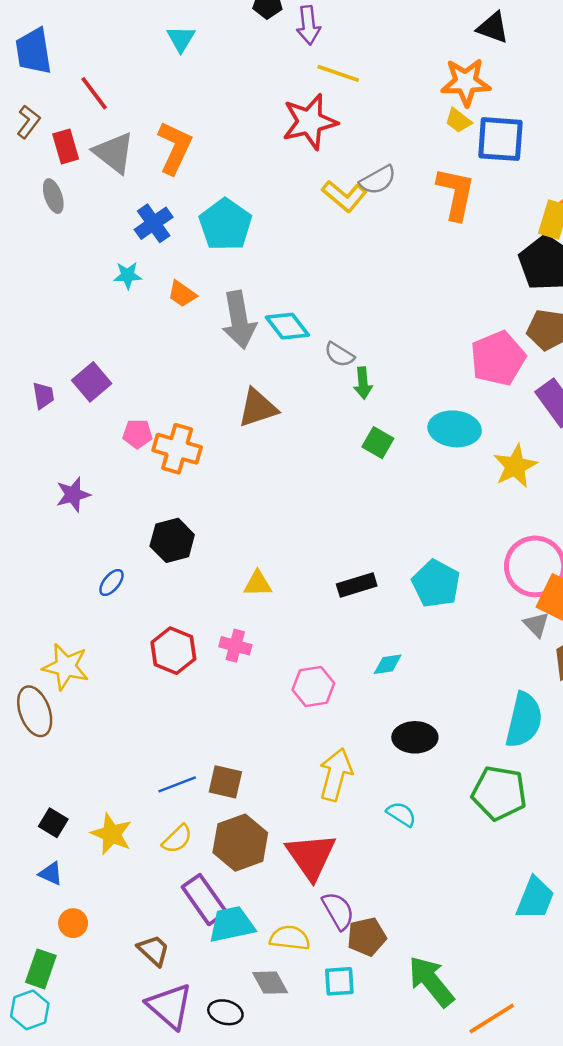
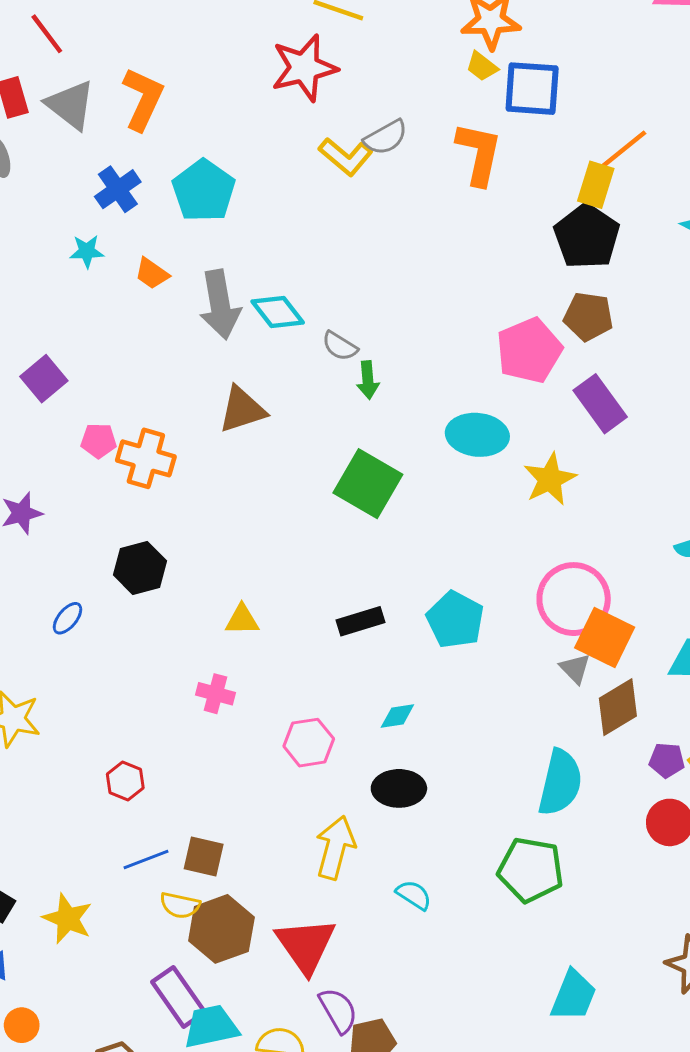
green square: (378, 443) -> (368, 484), moved, size x1.8
red hexagon: (173, 651) -> (125, 781), moved, size x0.7
black ellipse: (415, 737) -> (399, 788), moved
yellow semicircle: (177, 839) -> (180, 905), moved, turned 56

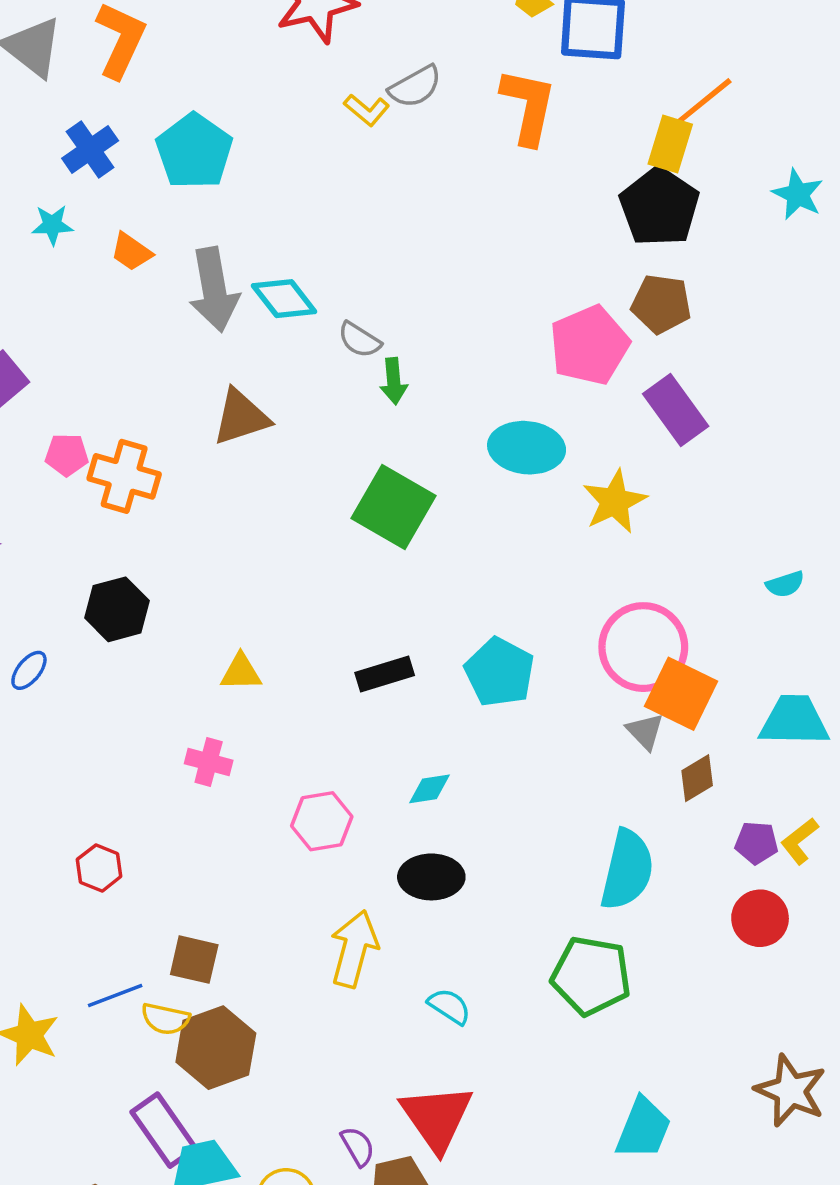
yellow L-shape: (346, 157) -> (367, 110), size x0.7
brown diamond: (618, 707) -> (697, 778), size x0.7
blue line: (146, 859) -> (115, 995), moved
red triangle: (306, 945) -> (437, 1118), moved
purple semicircle: (338, 1010) -> (358, 1146), size x0.7

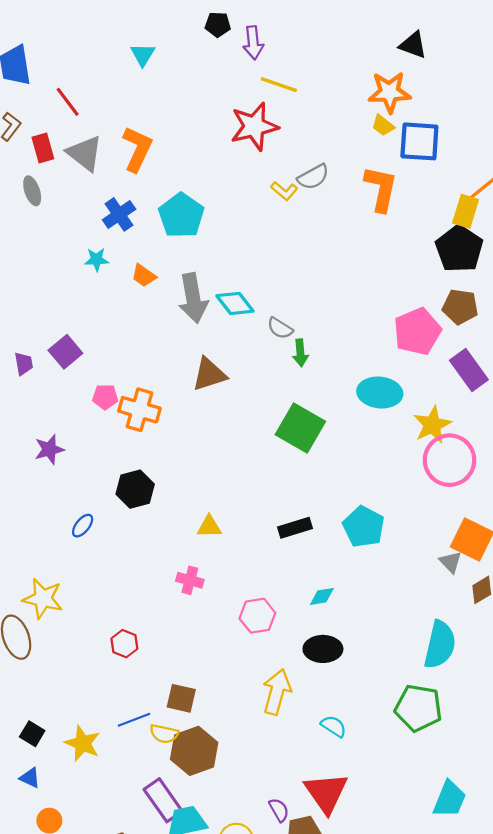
pink circle: (643, 647) -> (450, 460), moved

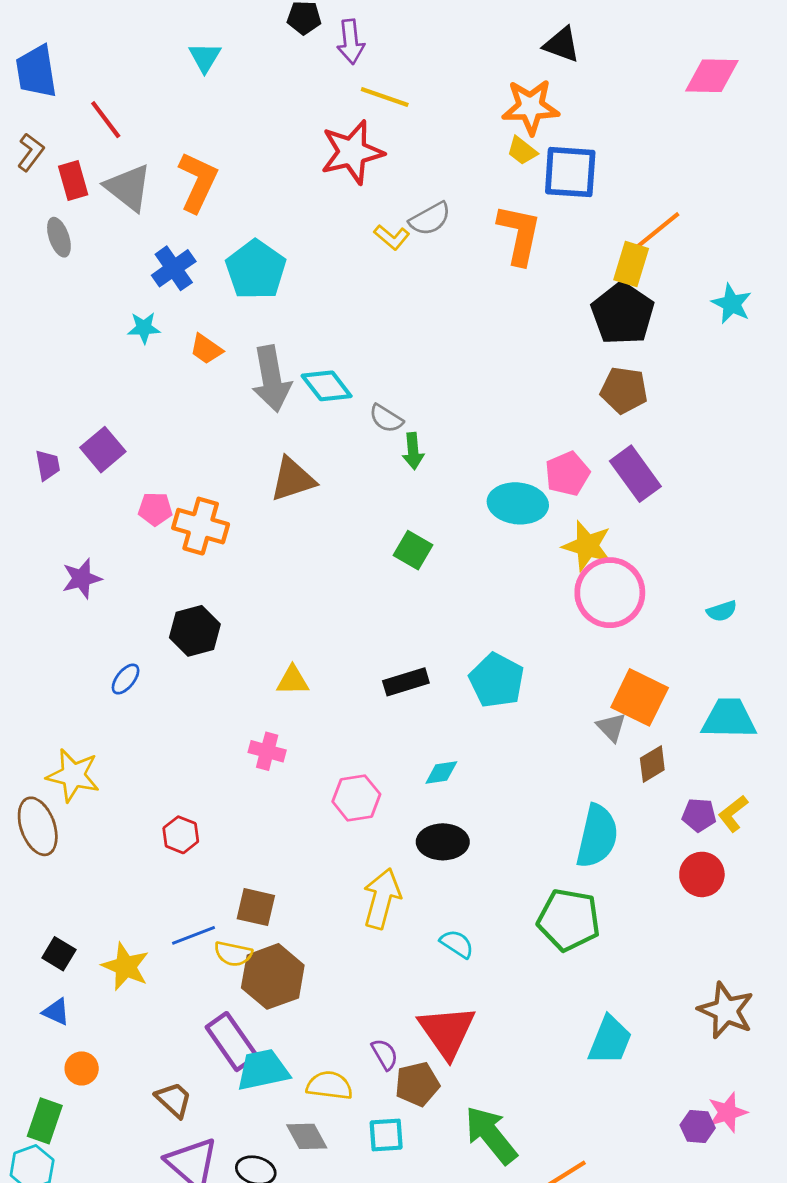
pink pentagon: (417, 331) -> (567, 474), moved, size x0.7
yellow star: (432, 425) -> (587, 546), turned -30
green square: (300, 428) -> (413, 550), size x0.6

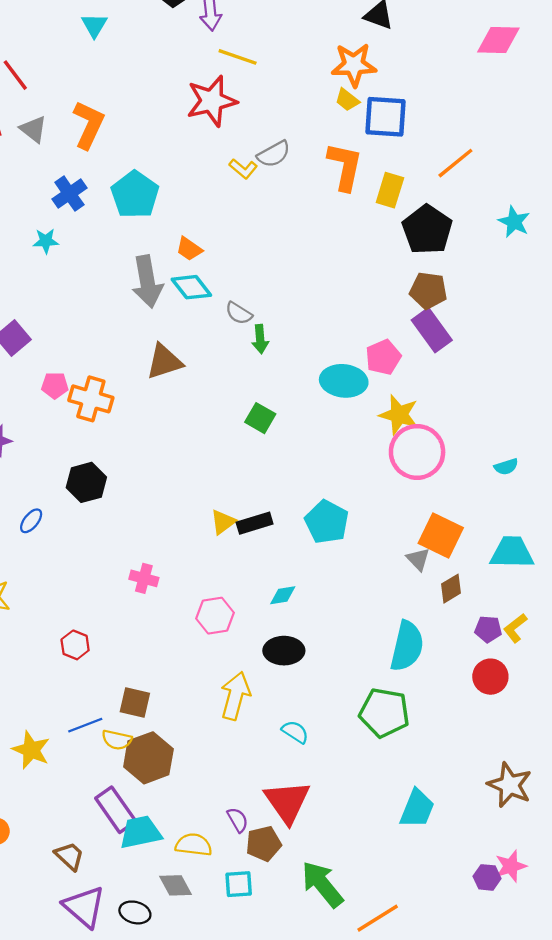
gray triangle: (128, 188) -> (33, 129), size x0.7
yellow rectangle: (631, 264) -> (390, 190), moved
orange trapezoid: (206, 349) -> (189, 249), moved
purple rectangle: (635, 474) -> (432, 330), moved
yellow triangle: (293, 680) -> (223, 522), moved, turned -36

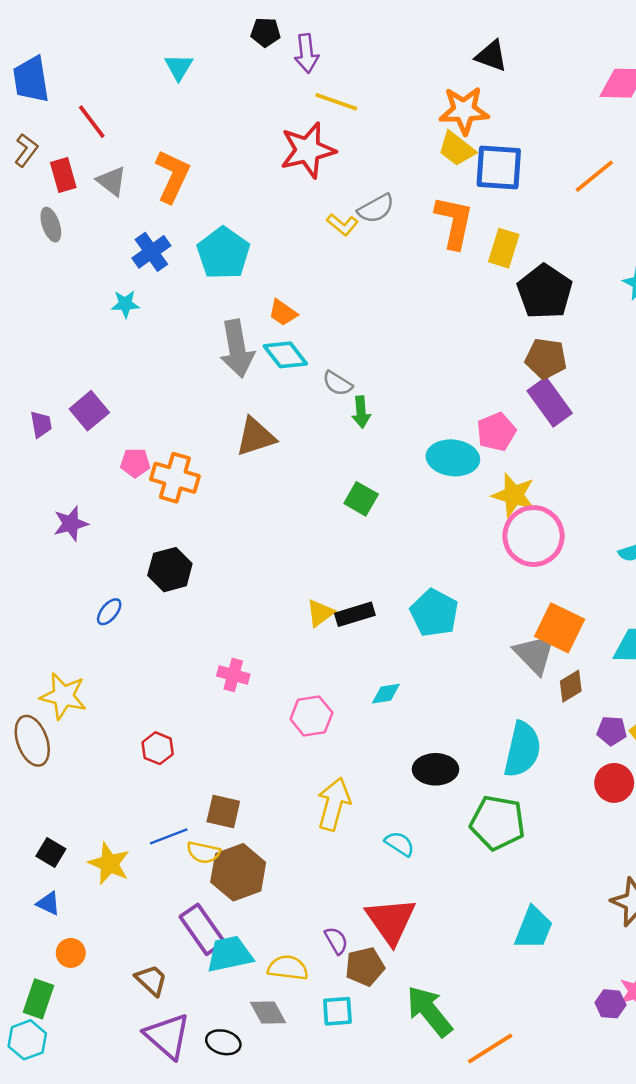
yellow trapezoid: (347, 100) -> (457, 149), size x1.4
orange line: (455, 163) -> (594, 176), moved
gray triangle: (418, 559) -> (535, 654), size x1.6
black ellipse: (284, 651) -> (436, 769), moved

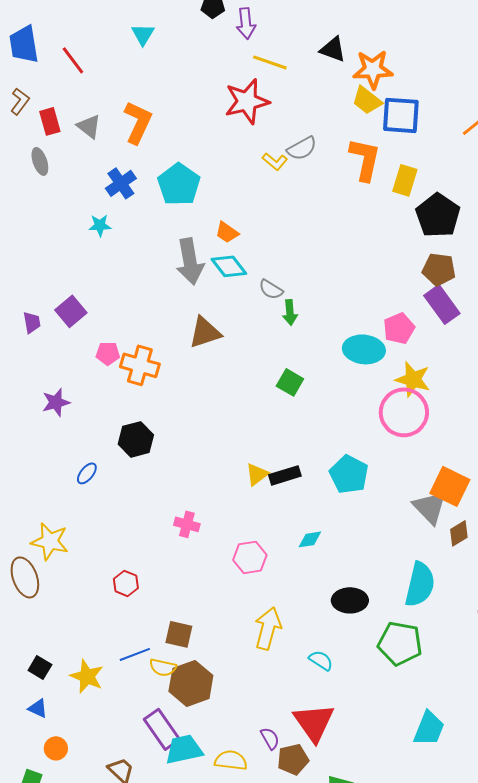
black triangle: (491, 56) -> (333, 49), moved
red line: (92, 122) -> (73, 60), moved
pink circle: (534, 536) -> (404, 412), moved

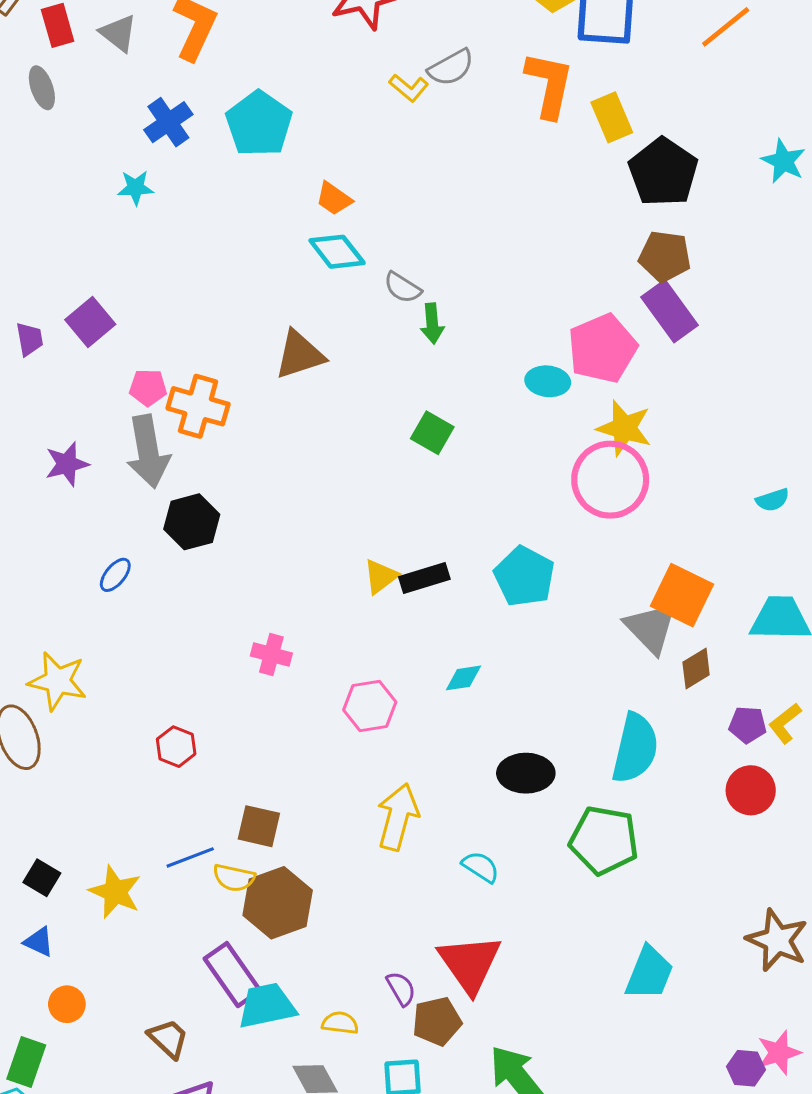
yellow rectangle: (405, 180) -> (612, 117), turned -40
gray arrow: (190, 261) -> (148, 452), moved
pink pentagon: (399, 328) -> (602, 348), size x1.4
cyan ellipse: (364, 349) -> (548, 381), size x0.7
yellow semicircle: (231, 760) -> (340, 1023), size x0.7

